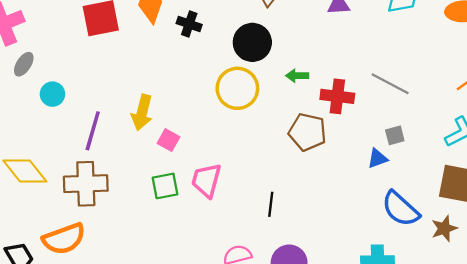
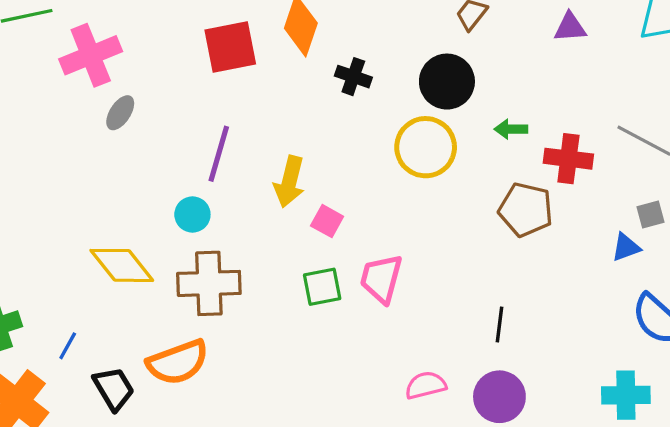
black cross: (189, 24) -> (353, 77), moved
cyan circle: (52, 94) -> (192, 215), moved
purple line: (93, 131) -> (219, 154), moved
black line: (271, 204) -> (499, 325), moved

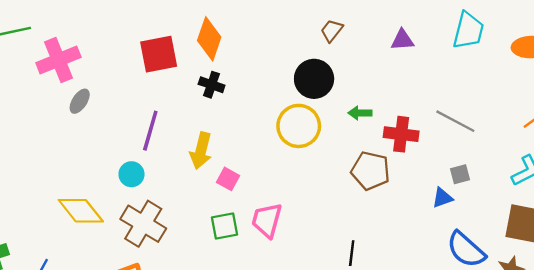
black cross: (353, 77) -> (212, 85), moved
brown cross: (209, 283) -> (143, 224), turned 33

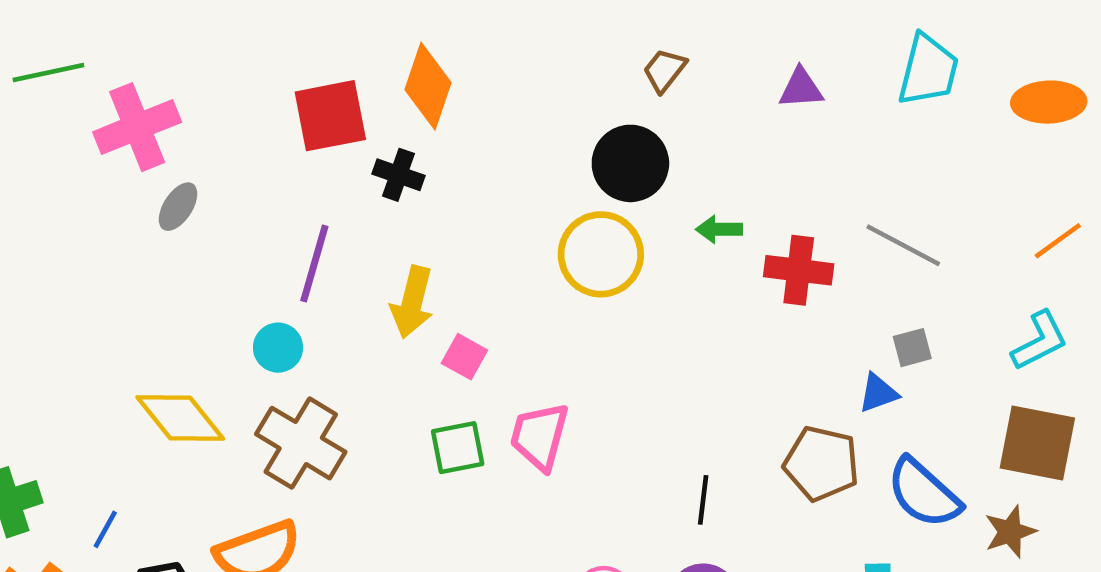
black cross: (212, 85) -> (399, 175), moved
brown pentagon: (371, 171) -> (821, 464), moved

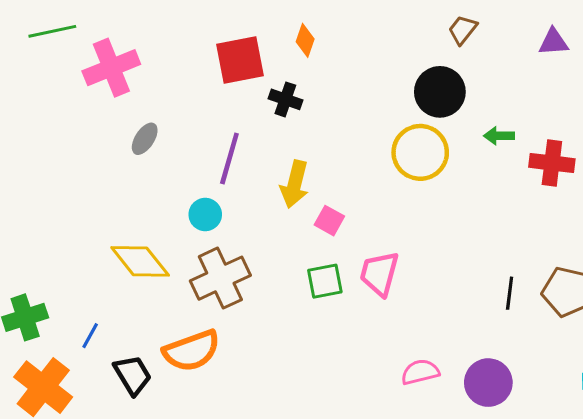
orange diamond: (428, 86) -> (305, 40), size x0.6
gray ellipse: (178, 207) -> (145, 139), moved
brown cross: (301, 443) -> (220, 278), turned 34
black line: (703, 500) -> (510, 293), moved

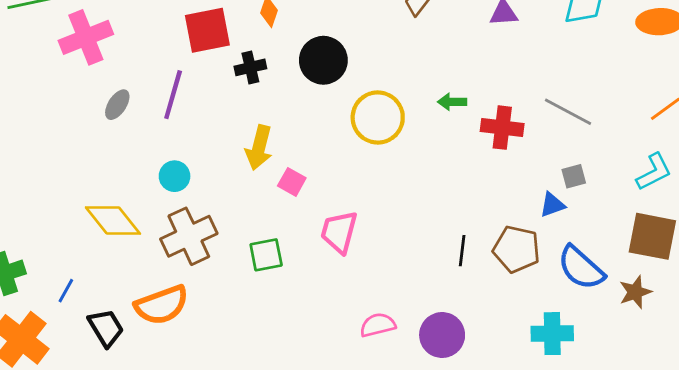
black circle: (440, 92) -> (323, 60), moved
black cross: (285, 99) -> (250, 67), turned -32
purple line: (229, 158) -> (173, 95), moved
green square: (325, 281) -> (266, 255), moved

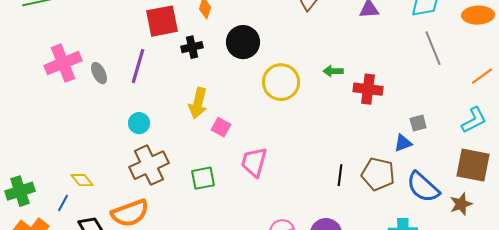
pink cross: (86, 37) -> (63, 63), moved
gray ellipse: (117, 105) -> (99, 73), turned -60
gray line: (568, 112) -> (433, 48), moved, turned 40
yellow diamond: (113, 221) -> (82, 180), moved, size x0.6

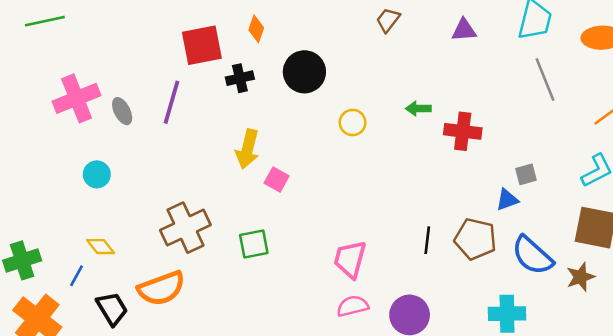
yellow circle: (281, 82) -> (353, 122), size x0.6
cyan circle: (139, 123) -> (97, 174), moved
pink trapezoid: (254, 162) -> (350, 259), moved

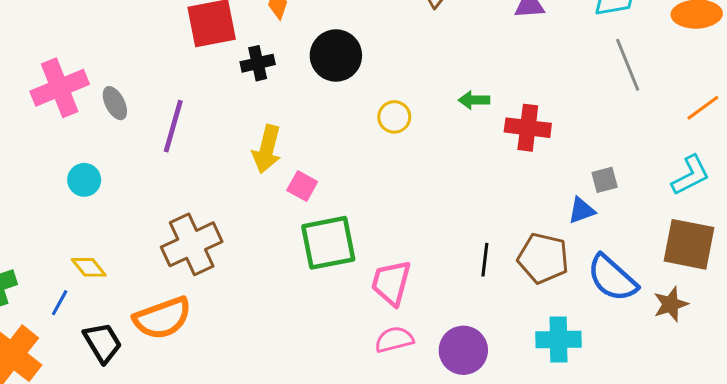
purple line: (171, 102) -> (173, 126), moved
green square: (254, 244) -> (328, 243), moved, size x1.5
cyan cross: (507, 314) -> (559, 340), moved

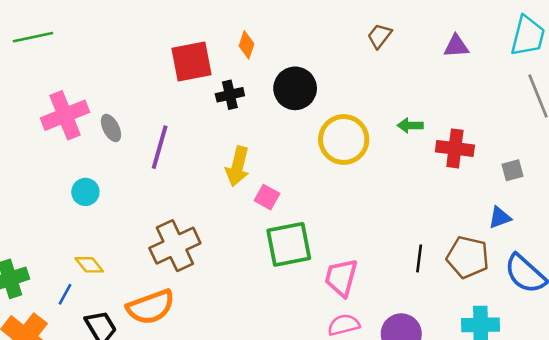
yellow circle: (394, 117) -> (344, 139), size x1.8
gray square: (605, 180) -> (512, 170), moved

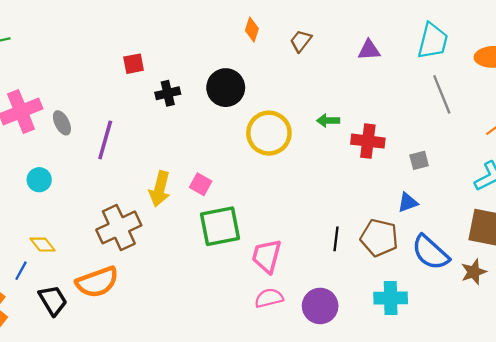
orange diamond: (247, 45) -> (252, 30), moved
red square: (192, 61) -> (134, 64), size x0.6
yellow arrow: (238, 166) -> (160, 189), moved

